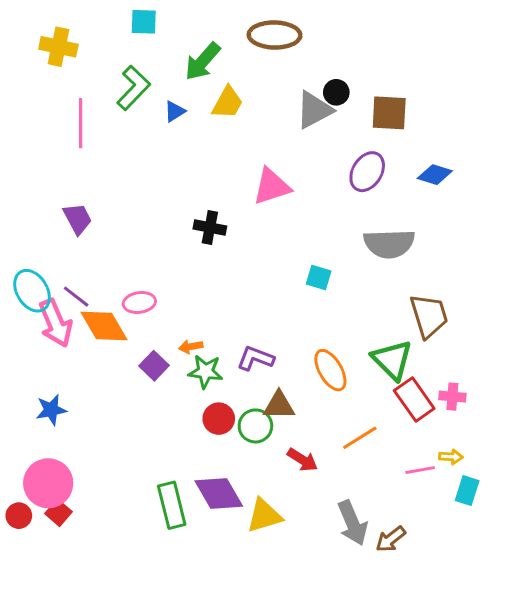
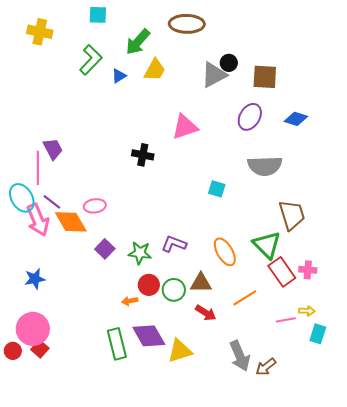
pink line: (81, 123) -> (38, 168), moved
orange arrow: (191, 347) -> (130, 301), moved
brown triangle: (279, 405) -> (201, 283), moved

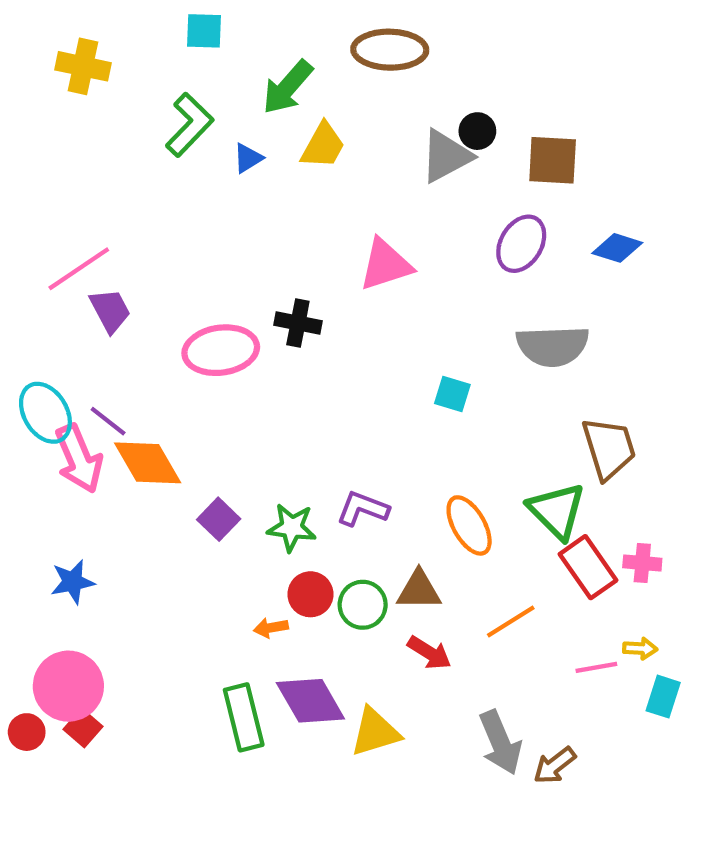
pink line: (38, 168) -> (79, 269), moved, turned 56
pink ellipse: (95, 206) -> (221, 350), moved, size x1.6

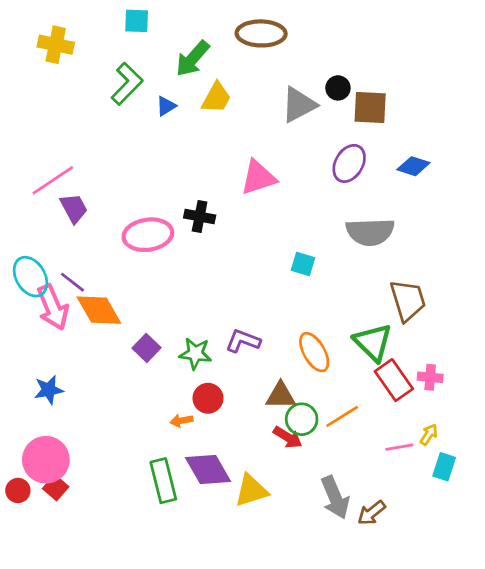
black circle: (477, 131) -> (338, 88), moved
green circle: (363, 605) -> (302, 419), moved
yellow arrow: (640, 649) -> (429, 435), turned -60

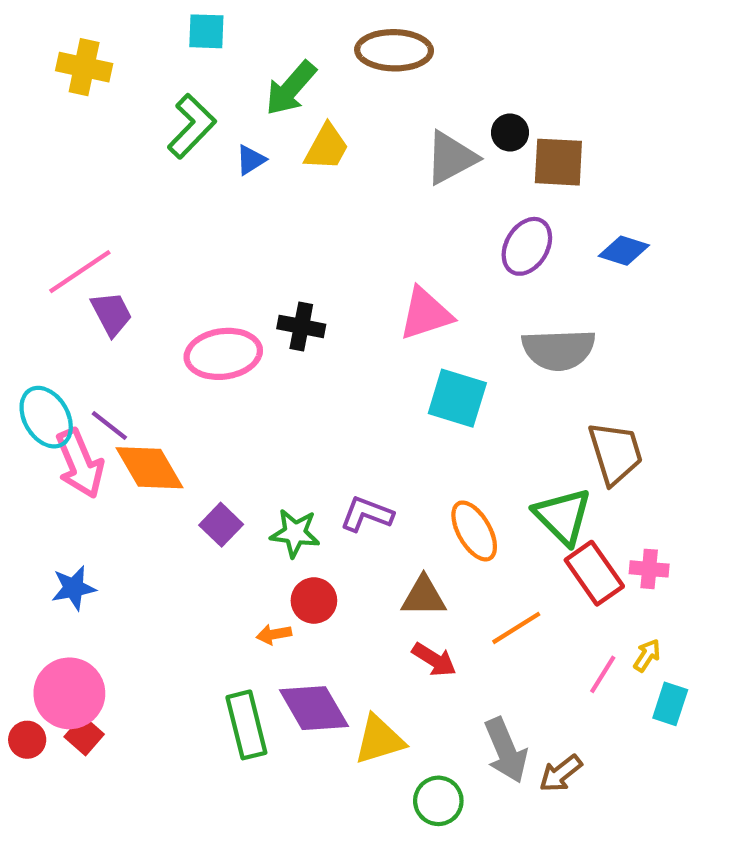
pink triangle: (258, 177) -> (426, 314), moved
cyan square: (303, 264) -> (457, 398), size x1.6
green circle: (302, 419) -> (438, 801), moved
pink line: (399, 447) -> (603, 674), turned -48

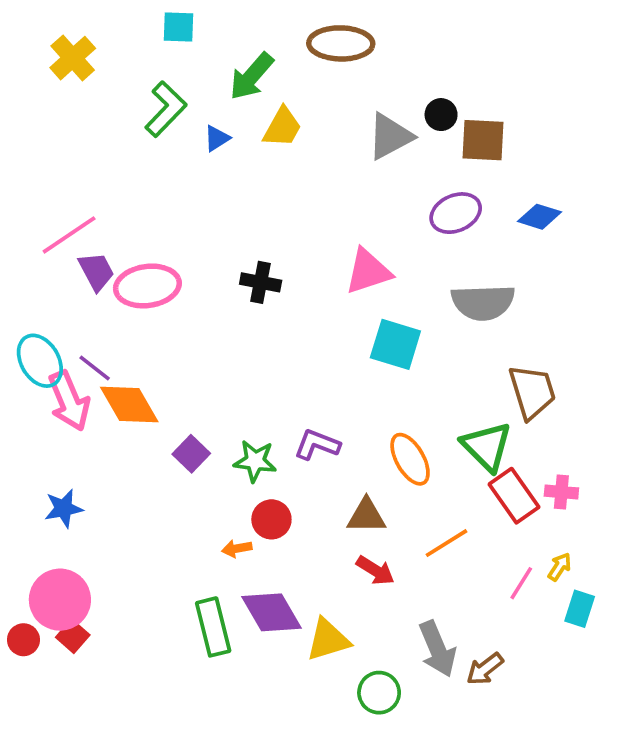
yellow cross: (84, 67) -> (73, 58), turned 36
purple ellipse: (527, 246) -> (456, 213), turned 36
pink ellipse: (223, 354) -> (147, 286), moved

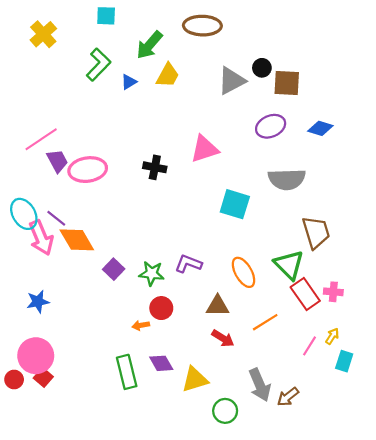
pink triangle: (368, 271) -> (205, 149), moved
purple diamond: (271, 612) -> (161, 363), size x0.7

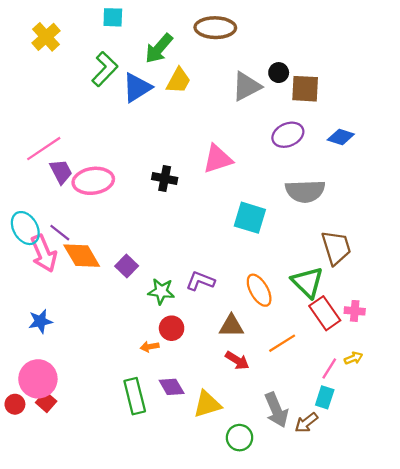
blue triangle: (129, 82) -> (137, 88), size x1.8
purple square: (114, 269) -> (127, 266), moved
yellow arrow: (332, 336) -> (354, 358), turned 35
cyan rectangle: (344, 361) -> (325, 397), moved

